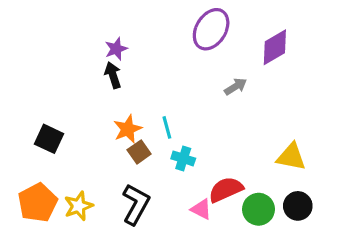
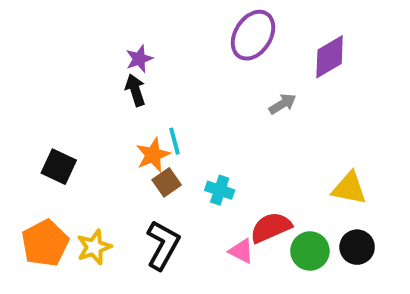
cyan line: (167, 127) -> (175, 141), moved

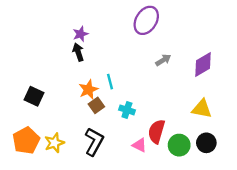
purple diamond: (330, 57) -> (203, 65), moved
cyan line: (175, 141) -> (110, 82), moved
red semicircle: (271, 227) -> (156, 131), turned -50

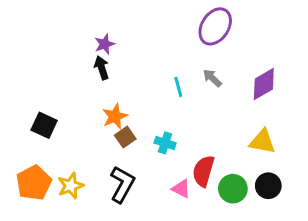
purple ellipse: (146, 20) -> (215, 26), moved
gray arrow: (163, 60) -> (212, 78), turned -105
cyan line: (110, 82) -> (178, 87), moved

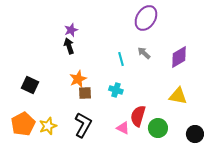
brown square: (125, 137) -> (85, 93), turned 32
cyan cross: (165, 143) -> (116, 90), moved
black circle: (268, 186) -> (195, 134), moved

